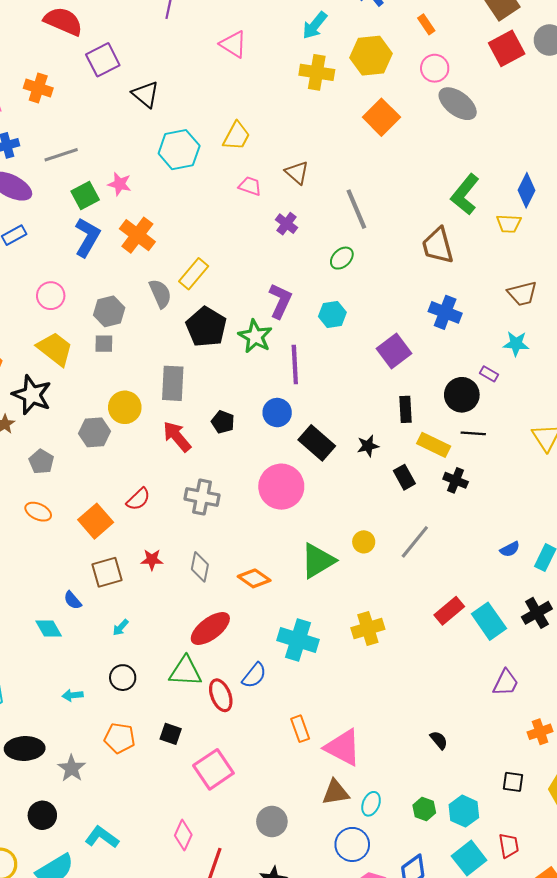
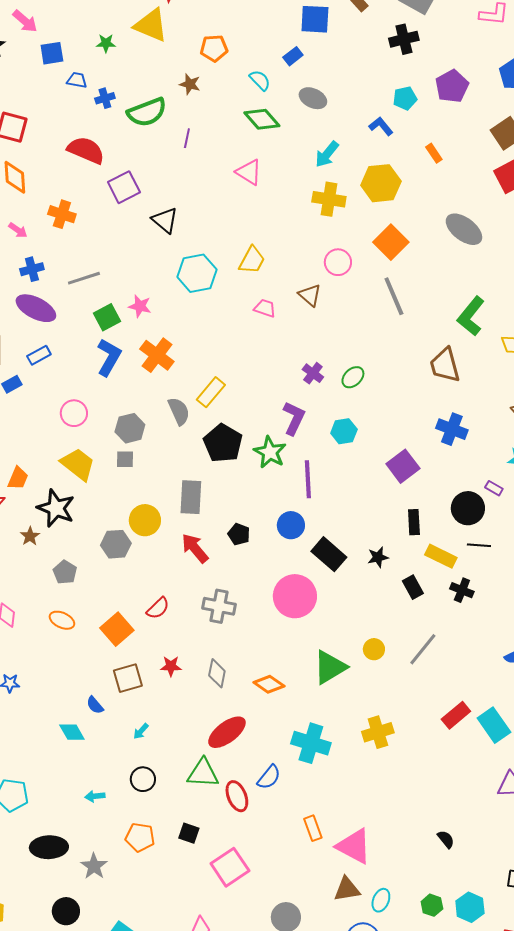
pink circle: (435, 68) -> (338, 262), moved
gray line: (356, 209) -> (394, 296), moved
purple cross: (287, 224) -> (313, 373), moved

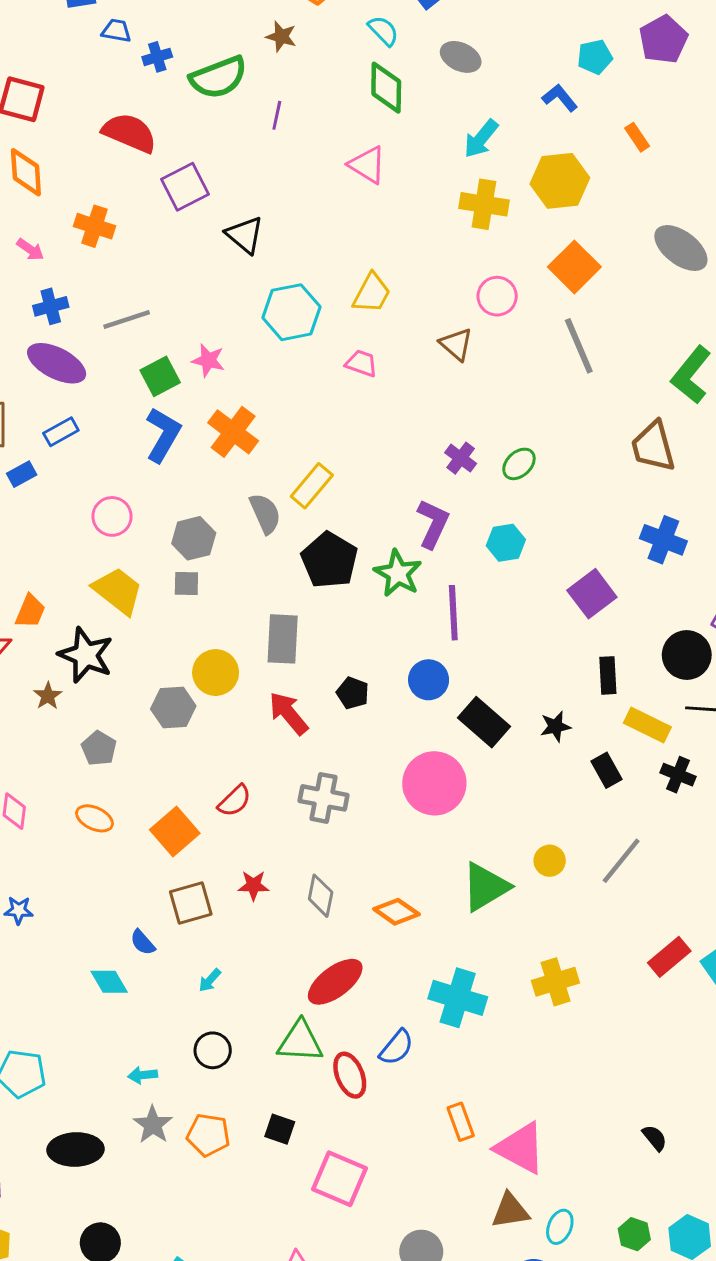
green diamond: (262, 119) -> (386, 88), turned 42
pink trapezoid: (265, 308) -> (361, 363), moved
gray star: (94, 866) -> (153, 1125), moved
pink square: (230, 867) -> (340, 1179), turned -33

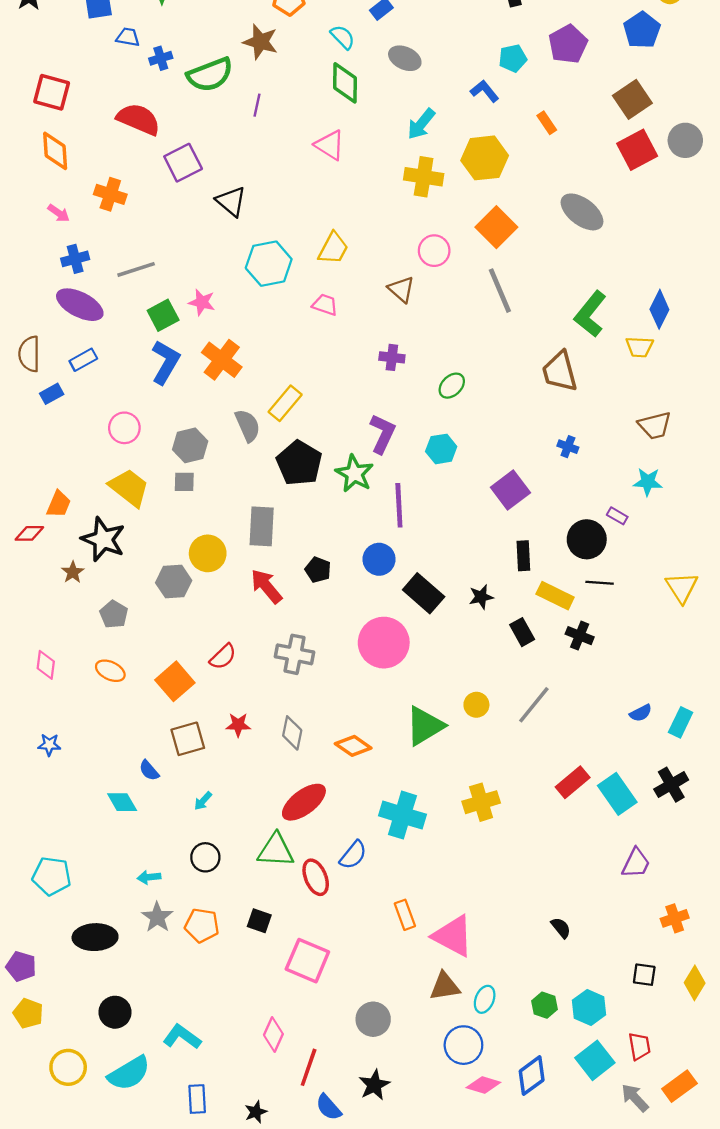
brown star: (281, 37) -> (260, 42), size x1.4
purple cross: (461, 458) -> (392, 357), moved, turned -30
blue cross: (663, 540) -> (568, 447), size x0.6

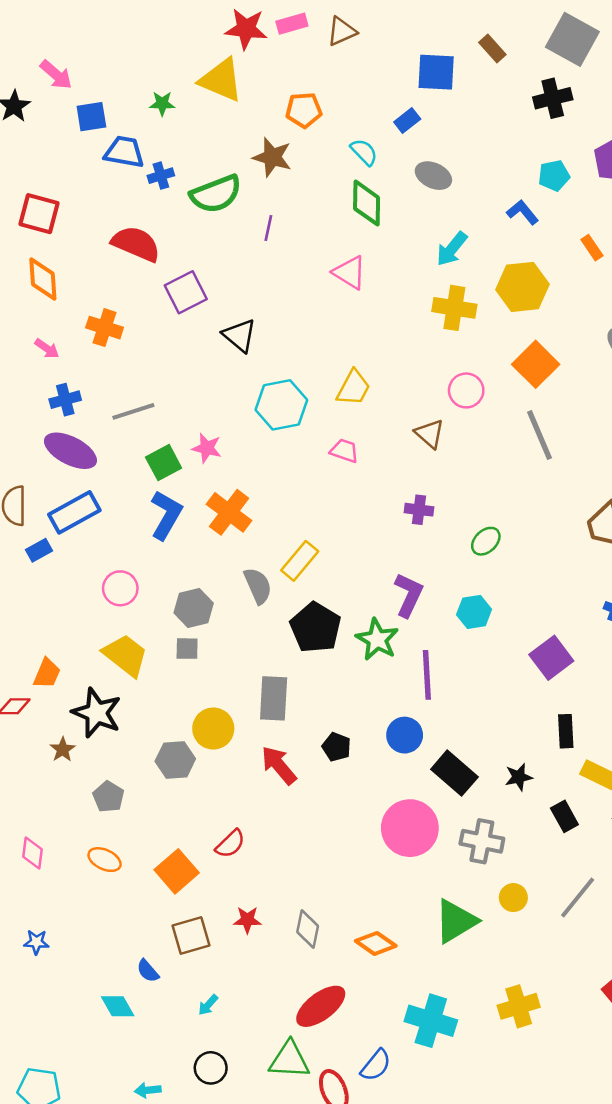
blue trapezoid: (128, 37) -> (124, 152), size x1.5
blue rectangle: (83, 360) -> (74, 512), size x1.6
gray cross: (295, 654) -> (482, 841), moved

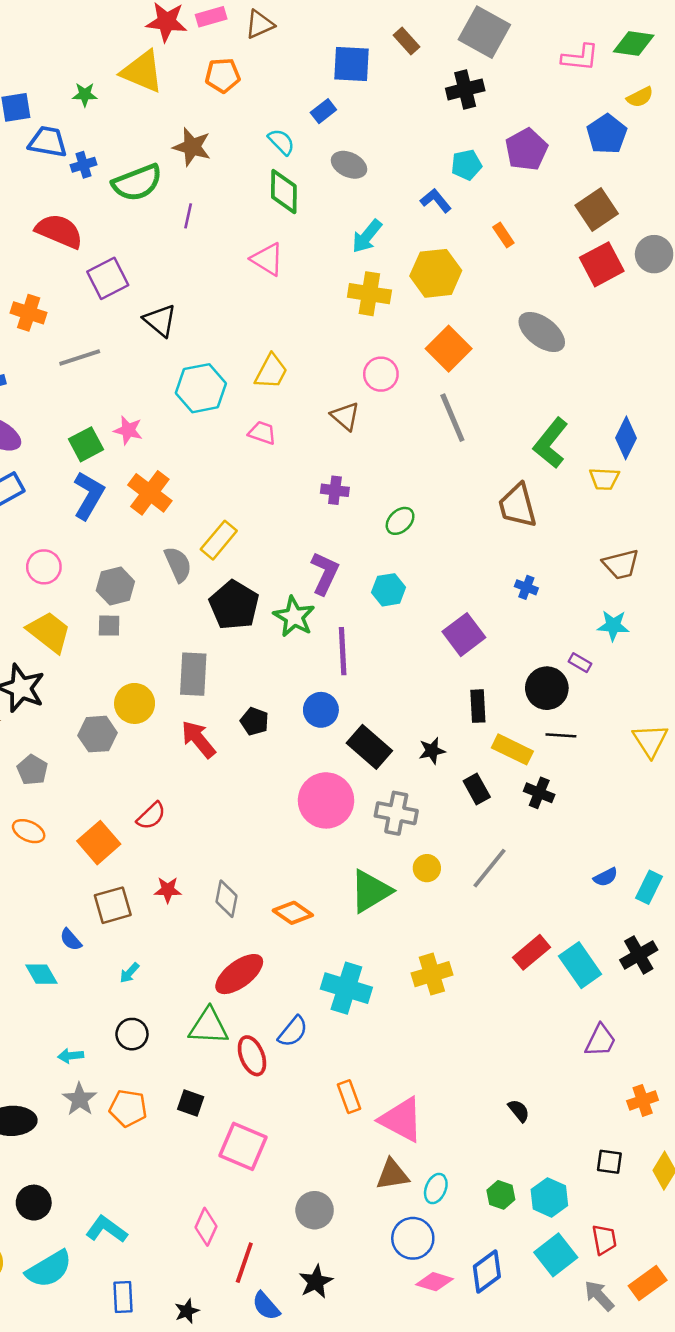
orange pentagon: (304, 110) -> (223, 75), moved
gray line: (133, 411) -> (80, 358), moved

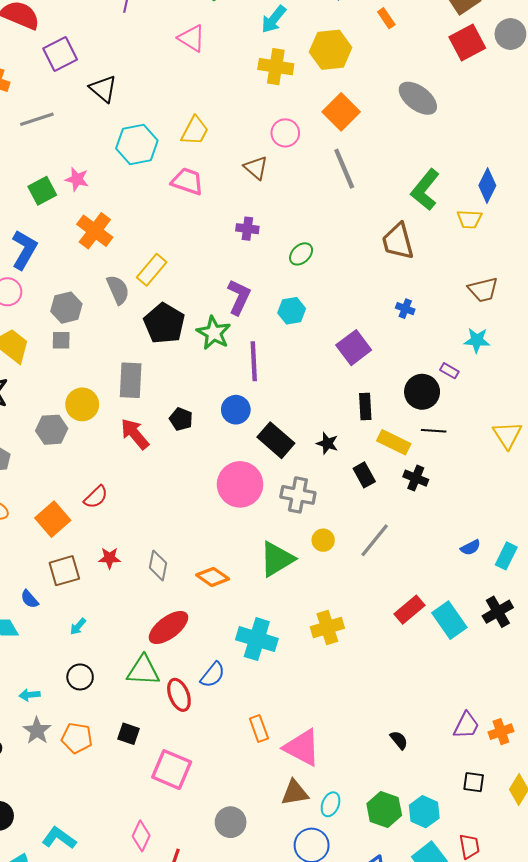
pink trapezoid: (262, 433) -> (187, 181), size x1.4
blue L-shape: (89, 495) -> (24, 250), moved
black star: (432, 751) -> (327, 443), turned 30
purple trapezoid: (600, 1040) -> (466, 725), moved
green hexagon: (501, 1195) -> (384, 810), size x1.5

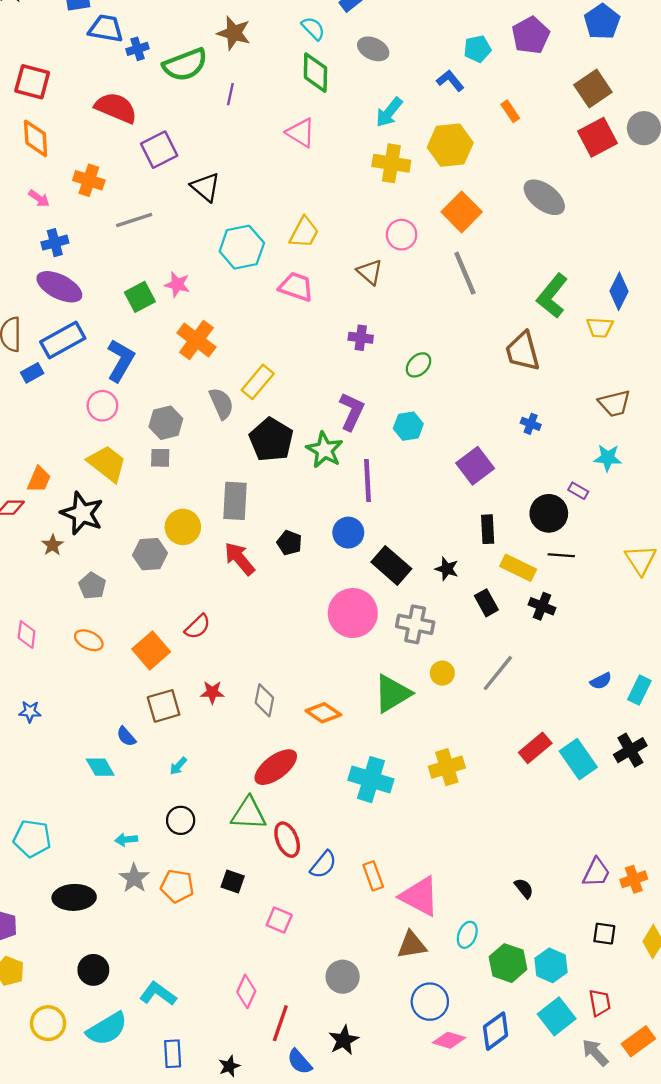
blue semicircle: (213, 675) -> (323, 865), moved
pink square: (172, 770) -> (279, 920), size x0.6
cyan ellipse: (331, 804) -> (467, 935), moved

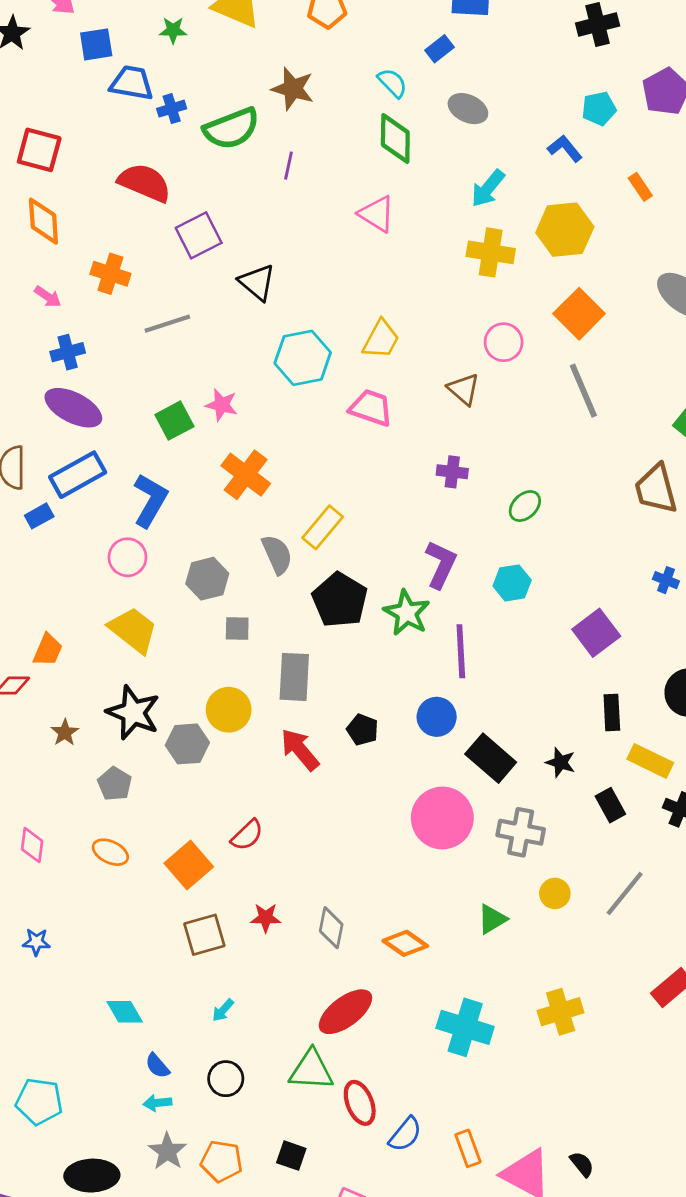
gray square: (160, 458) -> (237, 629), moved
black star: (82, 513) -> (133, 713), moved
green triangle: (392, 693) -> (492, 919), size x0.6
blue semicircle: (126, 737) -> (157, 1066), moved
black semicircle: (524, 888) -> (582, 1164), moved

